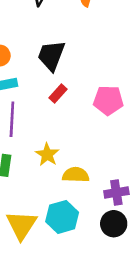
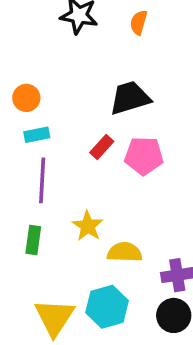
black trapezoid: (51, 56) -> (130, 98), moved, turned 52
pink pentagon: (108, 100) -> (144, 156), moved

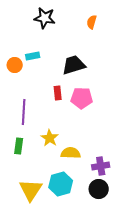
orange semicircle: (139, 22) -> (92, 22), moved
cyan rectangle: (37, 135) -> (33, 56), moved
red rectangle: (102, 147) -> (58, 93), turned -48

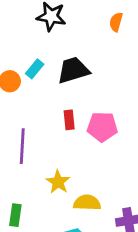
cyan rectangle: (33, 56) -> (35, 69), turned -40
black trapezoid: (74, 65) -> (73, 70), moved
green rectangle: (19, 146) -> (15, 215), moved

